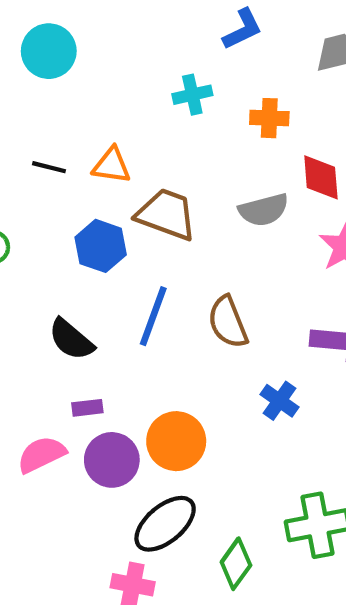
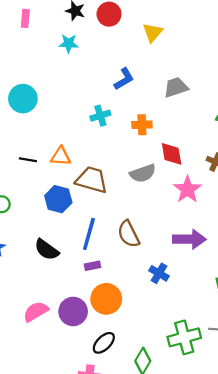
purple rectangle: (87, 408) -> (93, 266), moved
black ellipse: (165, 524) -> (104, 343), size x0.7

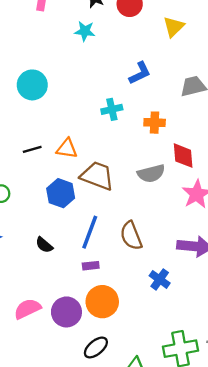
black line: (28, 160) -> (32, 149), turned -30
black semicircle: (47, 250) -> (44, 245), size x0.7

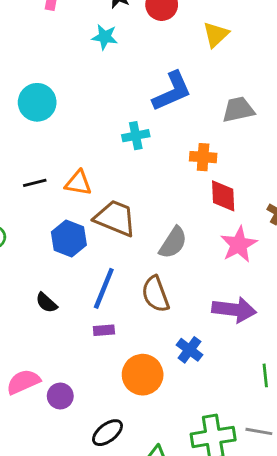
blue L-shape: (140, 73) -> (172, 91), size x1.4
orange cross: (155, 123) -> (203, 157), moved
gray semicircle: (151, 173) -> (173, 243), moved, turned -44
orange circle: (102, 302) -> (143, 375), moved
purple circle: (66, 312) -> (60, 396), moved, size x0.7

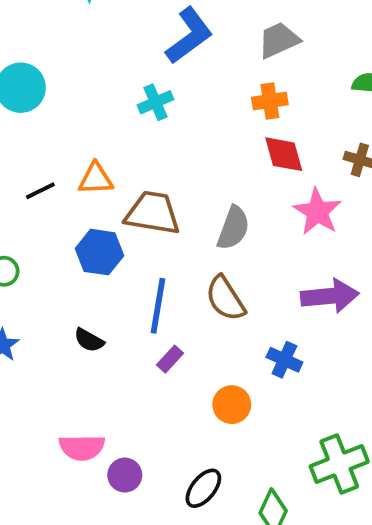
orange cross: (203, 157) -> (270, 101), moved
purple rectangle: (104, 330) -> (170, 359), turned -30
orange circle: (143, 375) -> (232, 405), size x0.7
pink semicircle: (23, 382) -> (82, 447), turned -144
purple circle: (60, 396) -> (125, 475), moved

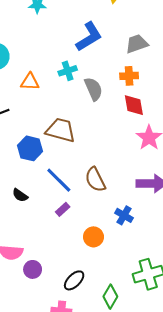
orange triangle: (96, 179) -> (30, 82), moved
gray semicircle: (233, 228) -> (93, 89), moved, turned -50
blue line: (158, 306) -> (59, 180), turned -60

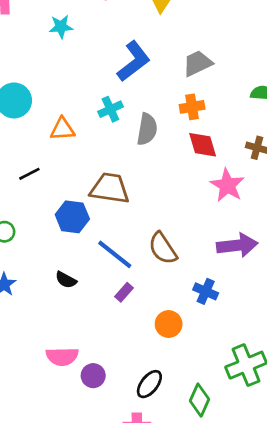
gray semicircle: (93, 89) -> (147, 129), turned 40

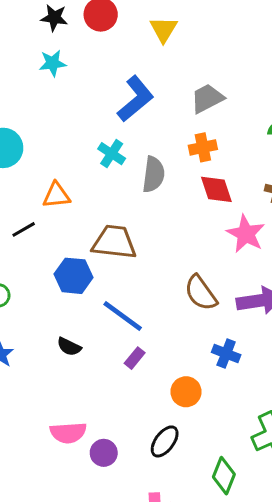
cyan cross: (110, 109) -> (112, 154), turned -30
orange triangle: (62, 129) -> (56, 195), moved
brown semicircle: (163, 248) -> (201, 293), moved
black ellipse: (149, 384) -> (165, 441), moved

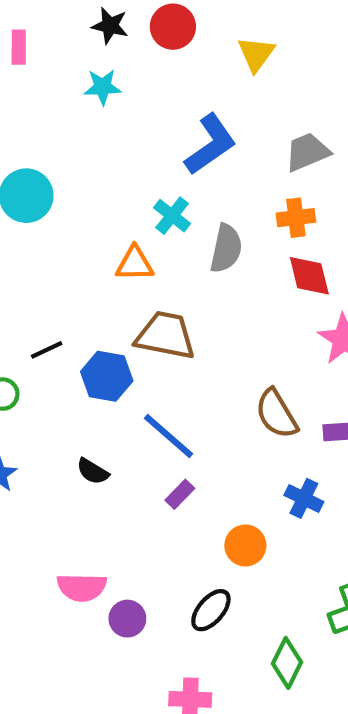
orange triangle: (56, 195) -> (135, 264), moved
black line: (24, 229) -> (47, 350), moved

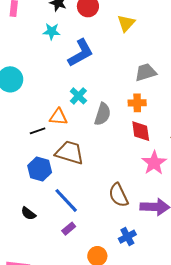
blue L-shape: (210, 144) -> (81, 53), moved
black line: (47, 350) -> (38, 131), moved
blue cross: (304, 498) -> (127, 237), turned 30

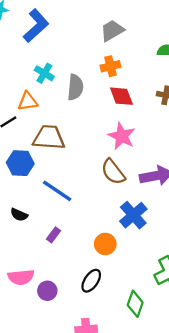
pink star: (154, 163) -> (122, 136), moved
purple rectangle: (69, 229) -> (53, 235), moved
blue cross: (127, 237) -> (133, 215), size x1.4

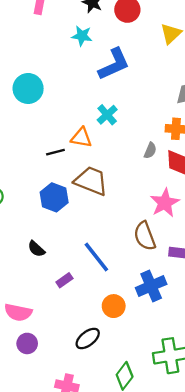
gray semicircle: (75, 87) -> (150, 151), moved, size x0.6
blue line: (57, 191) -> (96, 257), moved
purple circle: (47, 291) -> (27, 343), moved

